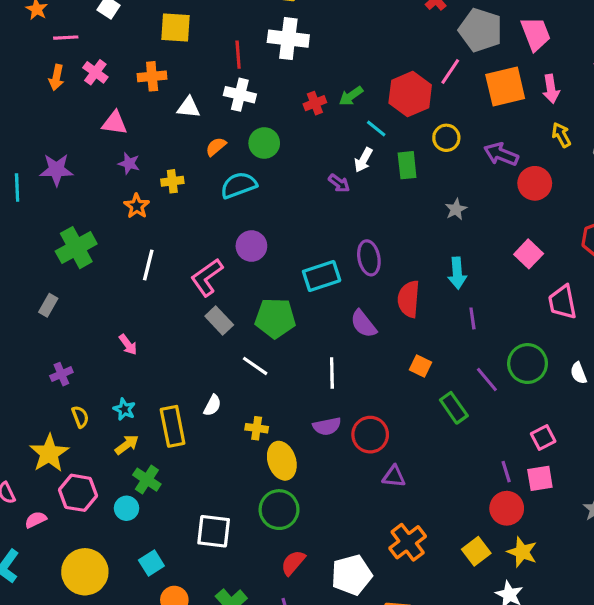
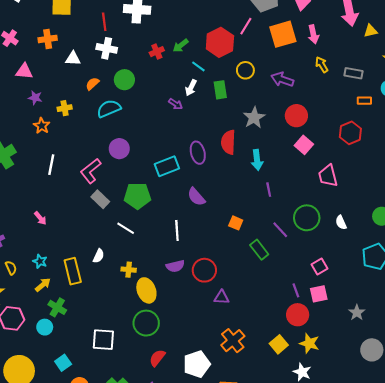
red circle: (535, 183) -> (296, 116), moved
gray star: (456, 209) -> (254, 118), size x1.5
red semicircle: (409, 299) -> (228, 142), moved

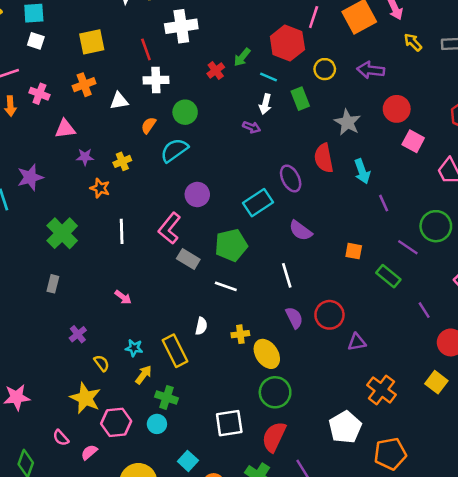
purple semicircle: (175, 266) -> (294, 318), turned -90
purple line: (296, 290) -> (424, 310), moved
red semicircle: (157, 358) -> (274, 437), moved, size x1.4

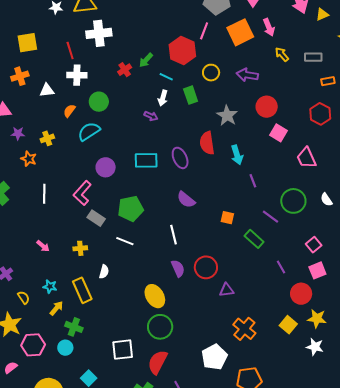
cyan rectangle: (258, 203) -> (146, 160), moved, turned 30
yellow cross: (240, 334) -> (80, 248), moved

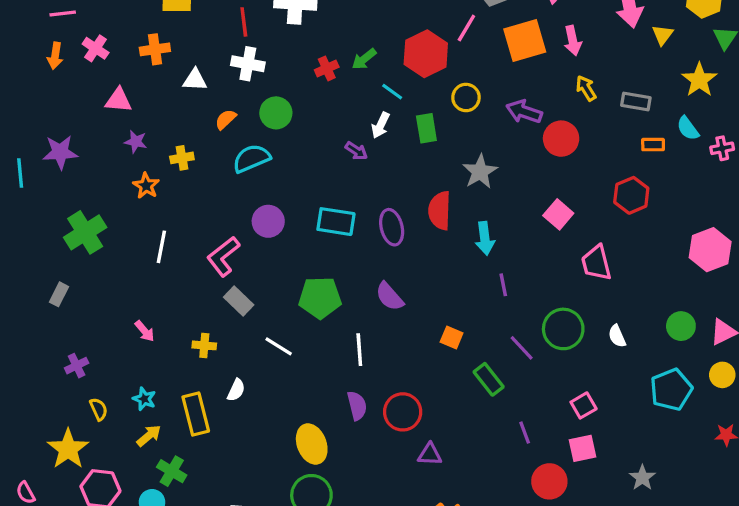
yellow triangle: (322, 14) -> (663, 35), turned -40
red circle: (267, 107) -> (561, 139), moved
green pentagon: (131, 209) -> (320, 298), moved

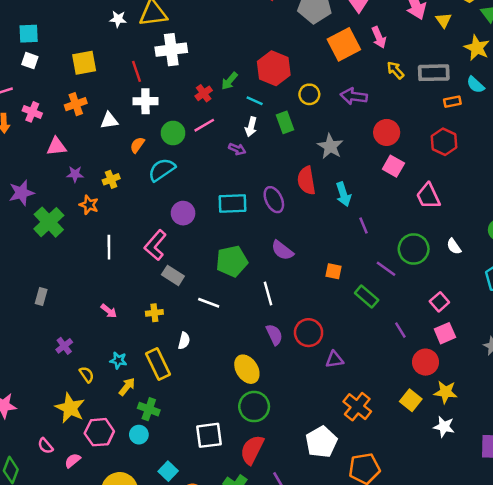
pink line: (466, 28) -> (204, 125), moved, turned 40
gray rectangle: (636, 102) -> (434, 73), size x1.4
red circle: (561, 139) -> (387, 132), moved
green cross: (85, 232) -> (49, 222), moved

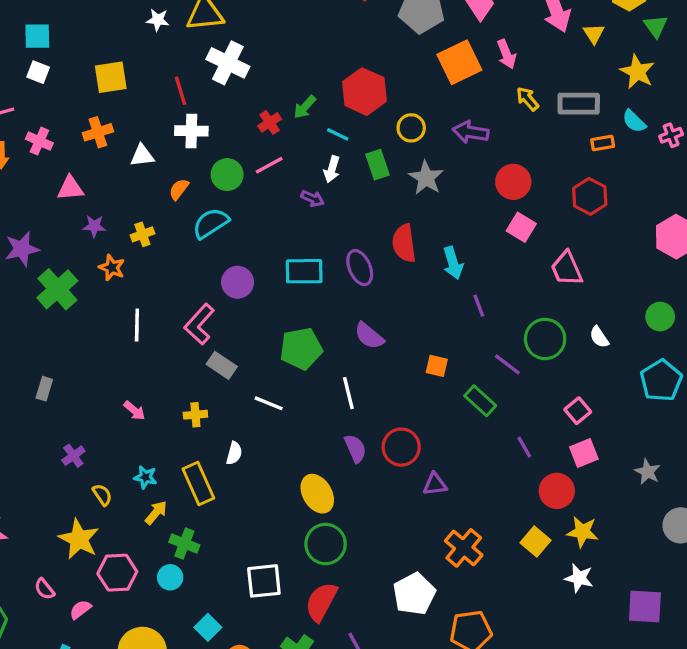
white cross: (171, 50) -> (228, 63), turned 32
gray star: (330, 146) -> (426, 178), moved

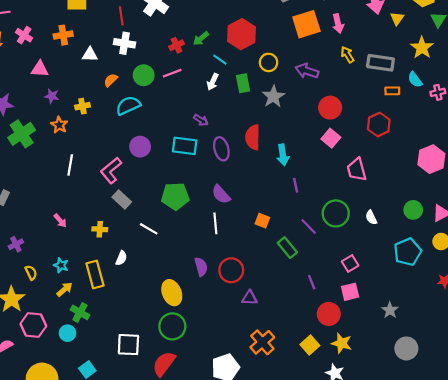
purple arrow: (312, 198) -> (201, 120), moved
white line: (348, 393) -> (215, 223), moved

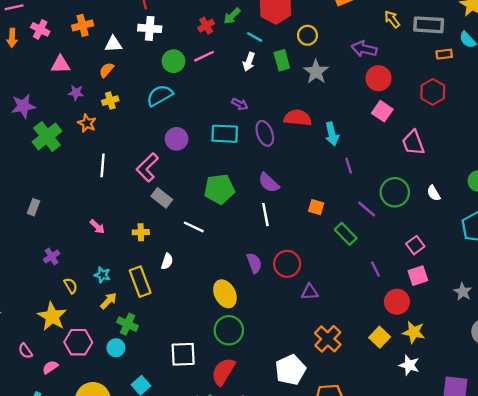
purple arrow: (307, 71) -> (364, 49), moved
orange semicircle: (111, 80) -> (106, 70), moved
red semicircle: (253, 137) -> (298, 118), turned 100

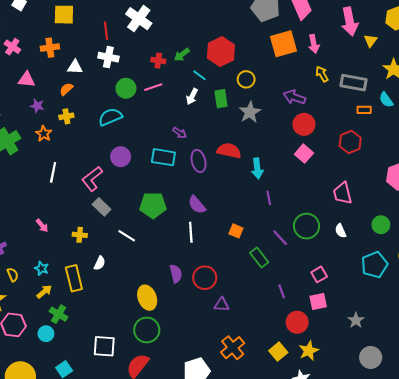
red cross: (206, 26) -> (158, 60), turned 32
pink trapezoid: (413, 143) -> (342, 193), moved
yellow star: (414, 332) -> (309, 351), turned 30

